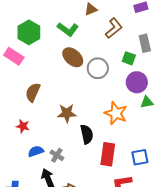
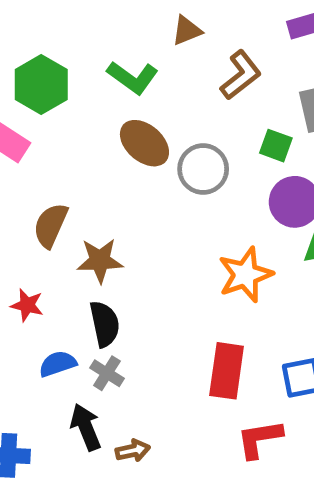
brown star: (67, 113) -> (100, 261), moved
orange star: (116, 113) -> (245, 275), turned 30
black semicircle: (87, 134) -> (105, 324), moved

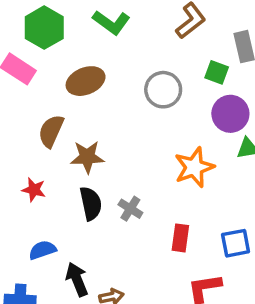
brown ellipse: (144, 143) -> (86, 81), moved, turned -63
blue semicircle: (58, 364) -> (42, 250), moved
red rectangle: (227, 371) -> (180, 238), size x0.7
gray cross: (107, 373) -> (130, 209), moved

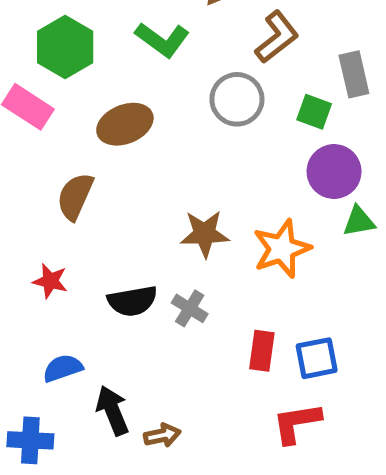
gray circle: (163, 90) -> (237, 99), moved
brown star: (87, 157) -> (205, 234), moved
black semicircle: (91, 203) -> (132, 301), turned 92
blue square: (236, 243) -> (317, 358), moved

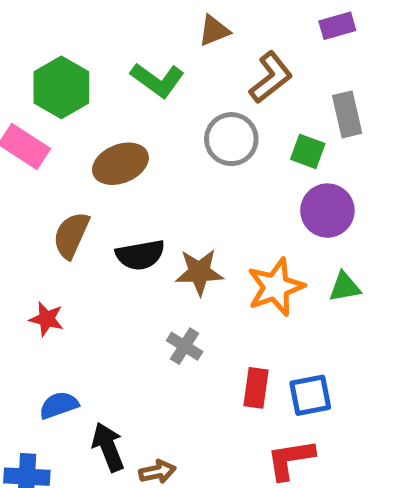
green triangle: (359, 221) -> (345, 287), moved
black semicircle: (132, 301) -> (140, 255), moved

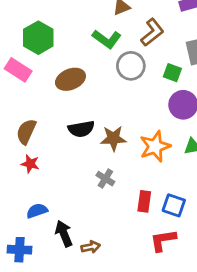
green L-shape: (157, 80) -> (107, 39), moved
brown semicircle: (71, 235) -> (26, 132), moved
blue square: (310, 395) -> (174, 205), turned 30

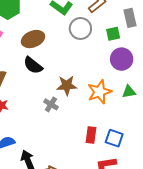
green square: (172, 73) -> (113, 34), turned -32
black semicircle: (81, 129) -> (33, 65), moved, turned 48
gray cross: (105, 179) -> (51, 104), moved

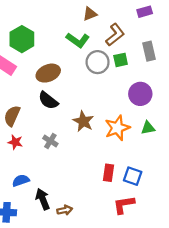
green square: (113, 34) -> (121, 60), moved
brown star: (67, 85) -> (83, 121), turned 30
gray cross: (51, 104) -> (50, 141), moved

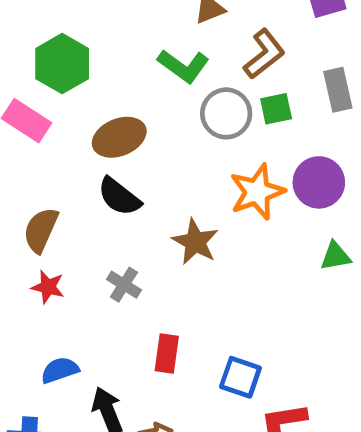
orange star: (117, 128) -> (257, 192), moved
red rectangle: (109, 173) -> (167, 354), moved
blue square: (133, 176) -> (240, 377), moved

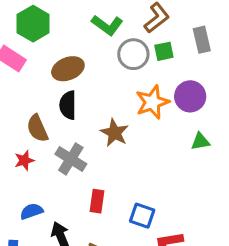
black semicircle: (119, 197) -> (68, 105), turned 52
brown semicircle: (41, 230) -> (37, 128), moved, turned -48
gray cross: (124, 285) -> (71, 159), size x1.5
red star: (48, 287) -> (24, 160), turned -30

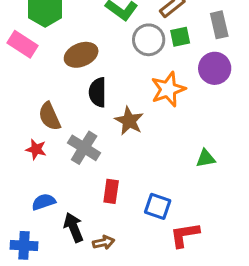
purple circle: (190, 96) -> (215, 68), moved
black semicircle: (68, 105) -> (98, 92), moved
green triangle: (200, 141) -> (206, 158), moved
red star: (24, 160) -> (36, 149), turned 30

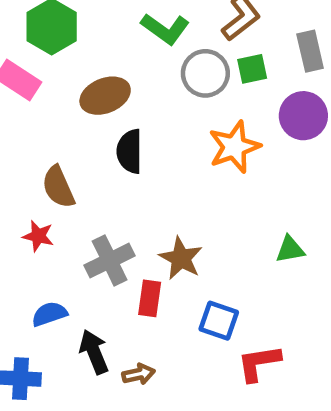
brown star: (129, 121) -> (181, 258), moved
gray cross: (84, 148) -> (110, 261), moved, turned 32

